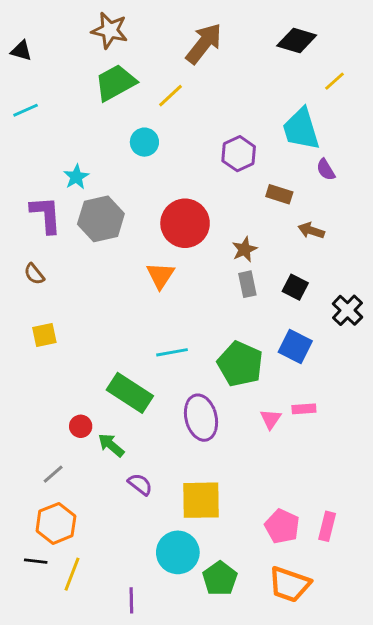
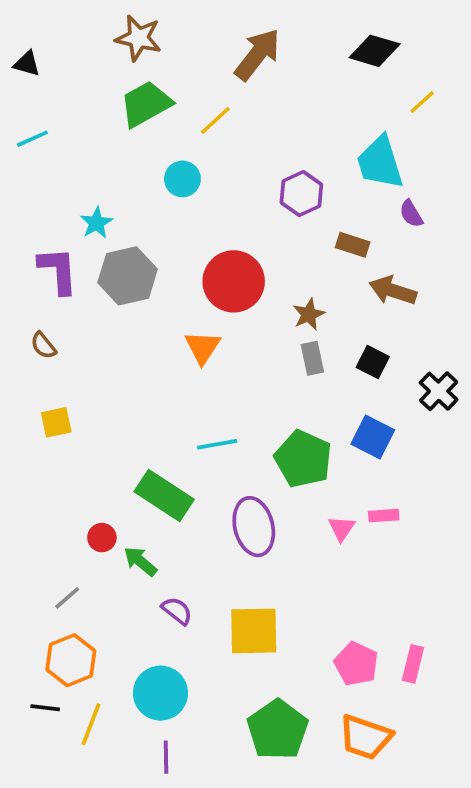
brown arrow: (311, 231) -> (393, 291), size x1.4
cyan circle: (178, 552) -> (160, 693), moved
green pentagon: (220, 579) -> (278, 730), size x1.4

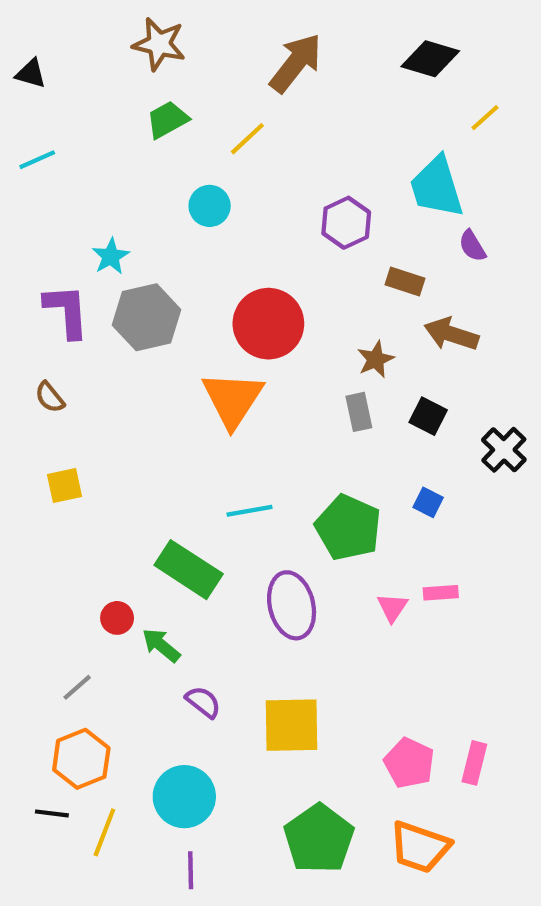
green trapezoid: (146, 104) -> (167, 120), size x0.7
brown star: (309, 314) -> (376, 359), moved
orange triangle: (203, 347) -> (233, 399), size x1.5
blue square: (373, 437) -> (428, 502), size x0.6

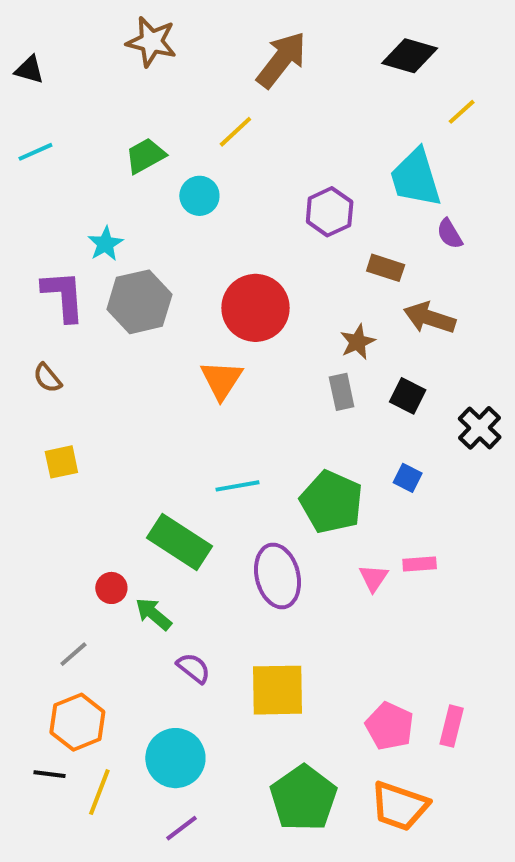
green trapezoid: (167, 120) -> (145, 156), moved
orange triangle: (233, 399) -> (221, 380), size x0.7
purple line: (191, 870) -> (181, 828), turned 54

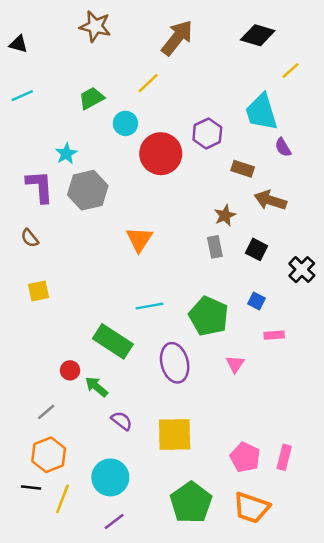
red circle: (255, 308) -> (161, 154), moved
pink rectangle: (420, 564) -> (274, 335), moved

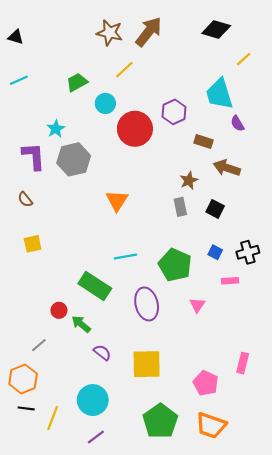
brown star: (95, 26) -> (110, 33), moved
black cross: (302, 270) -> (248, 252), moved, turned 30
orange hexagon: (49, 455) -> (23, 379), moved
pink rectangle: (284, 457) -> (243, 363), moved

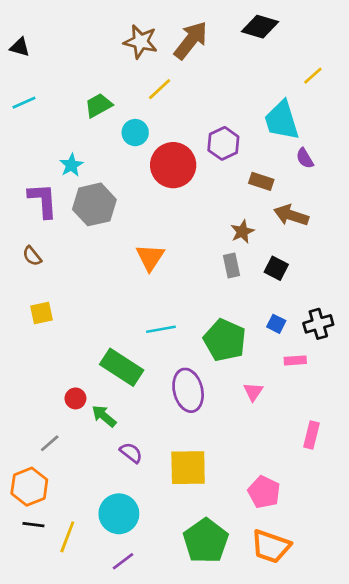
black diamond: (216, 30) -> (260, 27), moved
pink rectangle: (243, 363) -> (312, 435), moved

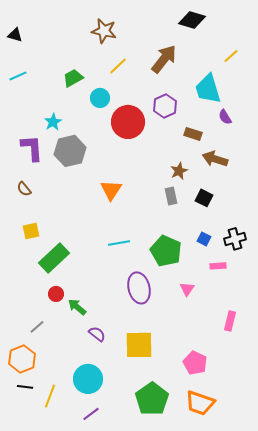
brown arrow: (191, 40) -> (164, 59), moved
green rectangle: (122, 367) -> (54, 258), moved, turned -76

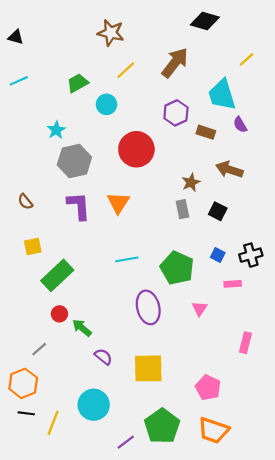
red circle: (128, 122) -> (136, 149), moved
brown rectangle: (193, 134) -> (206, 132), moved
purple L-shape: (32, 148) -> (79, 206), moved
purple line: (91, 414) -> (126, 442), moved

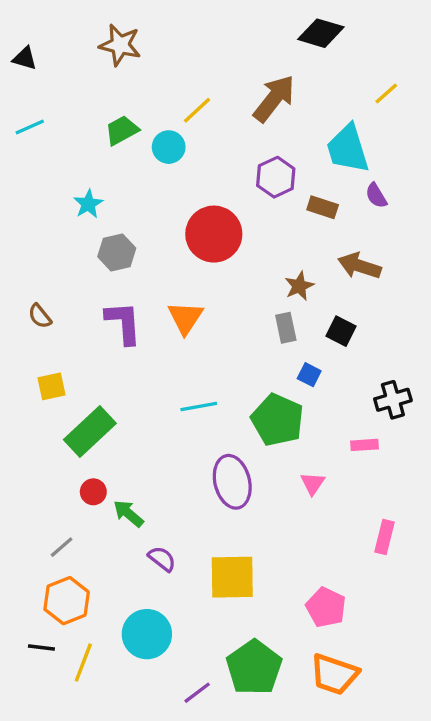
brown star: (111, 33) -> (120, 45), moved
cyan circle: (107, 104) -> (169, 147), moved
gray hexagon: (74, 161) -> (117, 252), size x0.7
blue square: (218, 255) -> (309, 375), moved
orange hexagon: (23, 383) -> (67, 601), moved

